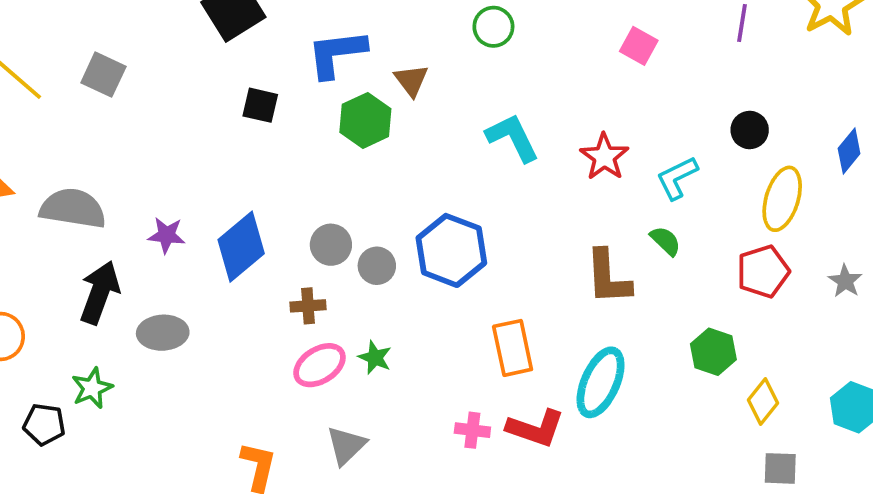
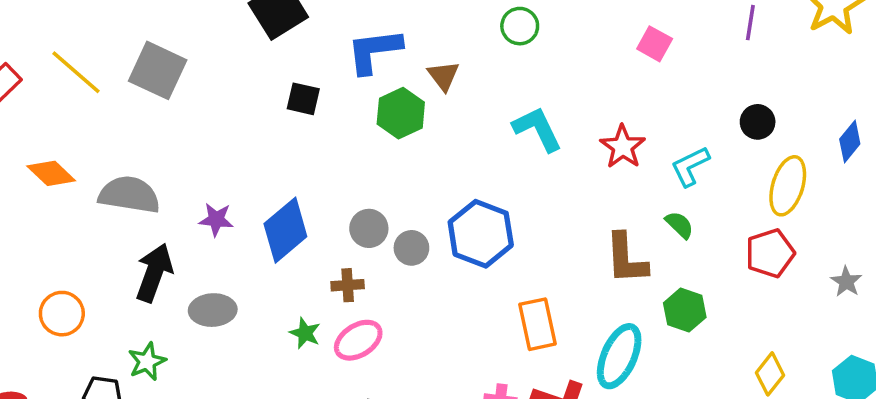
gray square: (103, 75) -> (158, 70), size x1.4
gray star: (845, 281) -> (846, 282), moved
green hexagon: (713, 352) -> (685, 310), moved
green star: (375, 358) -> (305, 333), moved

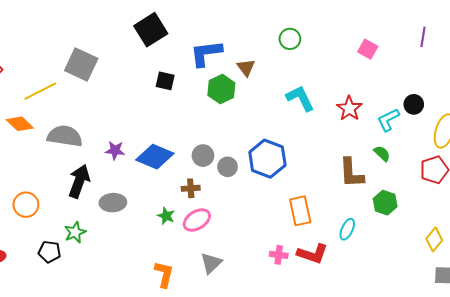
yellow line: (76, 72) -> (40, 91), moved, turned -68
black circle: (758, 122) -> (414, 104), moved
blue diamond: (285, 230) -> (155, 157), turned 63
cyan ellipse: (619, 356) -> (347, 229), size x0.6

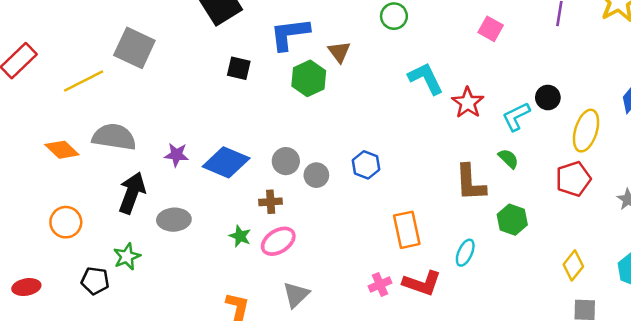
cyan L-shape: (300, 98) -> (426, 78), moved
orange diamond: (20, 124) -> (62, 150), moved
blue hexagon: (267, 159) -> (366, 165), size x0.6
pink cross: (279, 255) -> (380, 284), turned -30

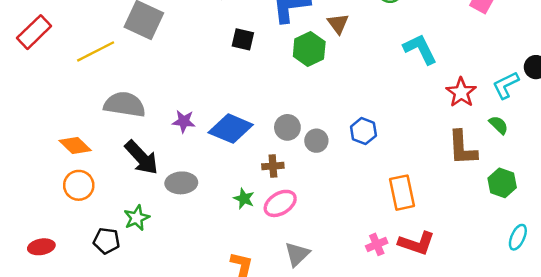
red star: (468, 103) -> (461, 92), moved
orange diamond: (62, 150) -> (75, 145), moved
black arrow: (132, 193) -> (141, 158), turned 117
cyan ellipse: (465, 253) -> (518, 237), moved

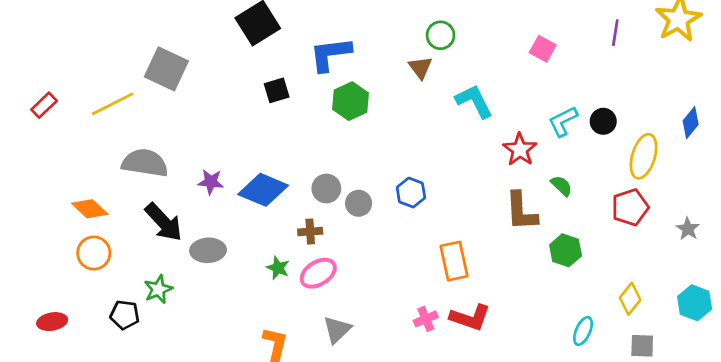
brown triangle: (338, 24) -> (420, 68), moved
red rectangle: (34, 32) -> (44, 105), moved, size x0.7
black square: (243, 39) -> (277, 90), turned -30
cyan L-shape: (506, 85) -> (563, 121), moved
cyan ellipse: (518, 237) -> (583, 331), moved

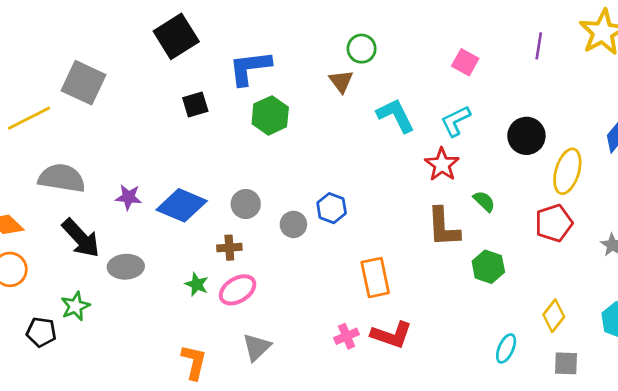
cyan L-shape: (563, 121) -> (456, 121), moved
black circle: (603, 121) -> (526, 136), size x1.4
gray circle: (359, 203) -> (293, 224), moved

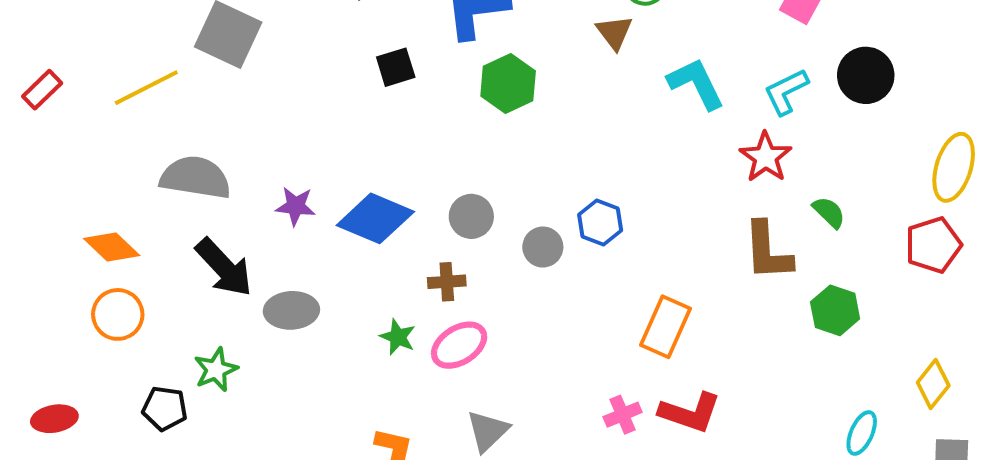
black circle: (526, 136) -> (866, 75), moved
orange rectangle: (375, 278) -> (665, 327), turned 36

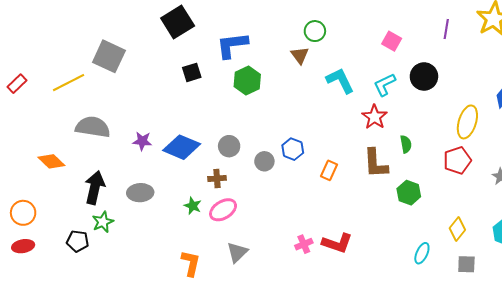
green semicircle: (829, 212) -> (406, 144), turned 36
black arrow: (224, 267) -> (95, 188), moved, turned -124
orange circle: (118, 314) -> (23, 213), moved
orange rectangle: (665, 327) -> (329, 170), moved, size x0.7

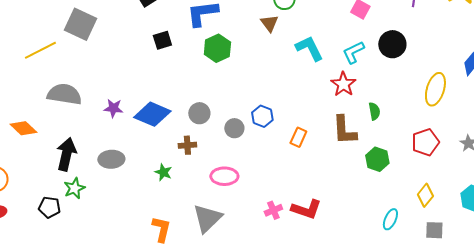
red pentagon: (457, 160) -> (425, 142), moved
pink ellipse: (223, 210) -> (224, 176), moved, turned 32
gray triangle: (237, 252) -> (207, 218), size x1.4

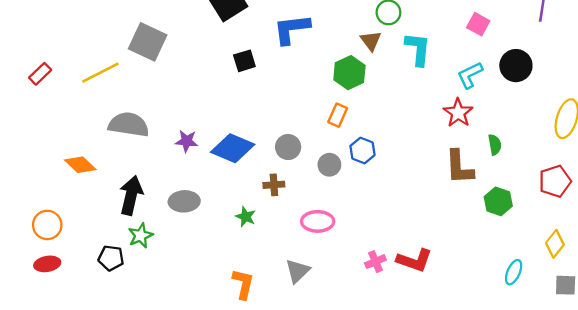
green hexagon: (217, 48) -> (349, 73), moved
cyan L-shape: (309, 48) -> (418, 49), moved, turned 32
orange rectangle: (298, 137) -> (338, 115), moved
gray triangle: (207, 218) -> (298, 271), size x0.7

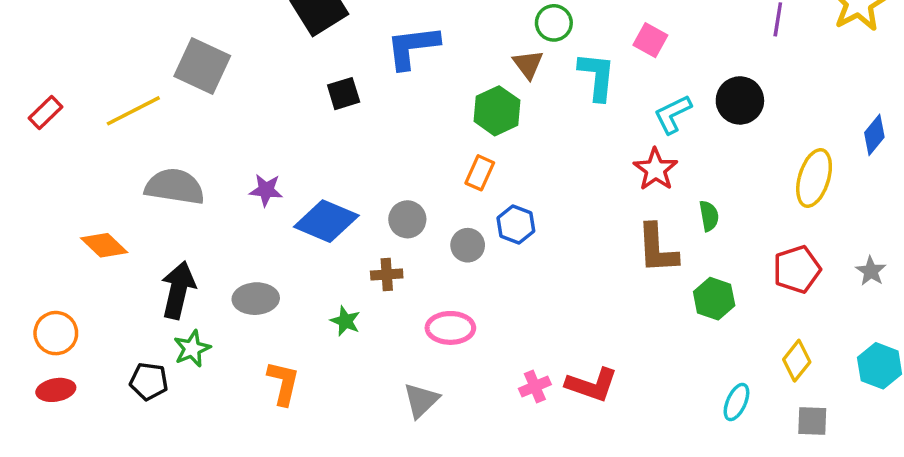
pink square: (478, 24) -> (650, 40), moved
purple star: (187, 141) -> (266, 190), moved
orange L-shape: (243, 284) -> (283, 383), moved

